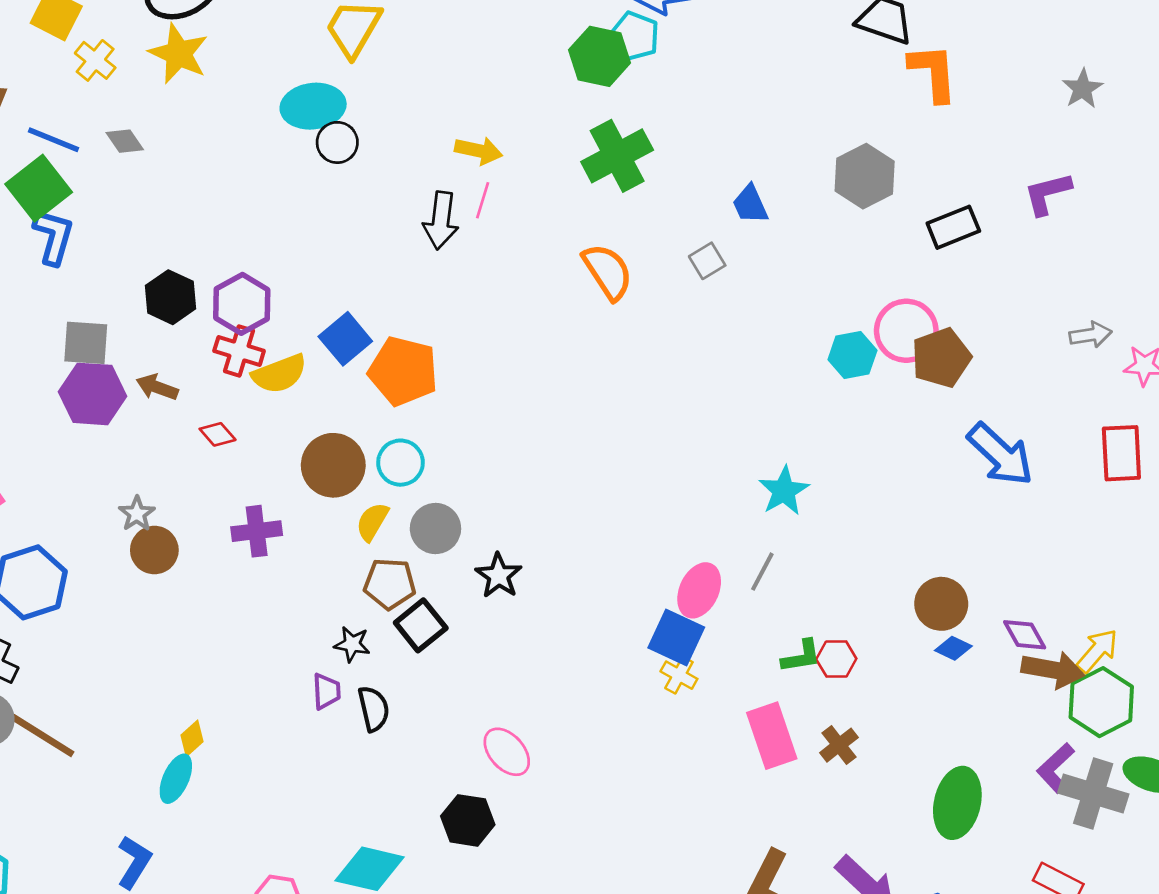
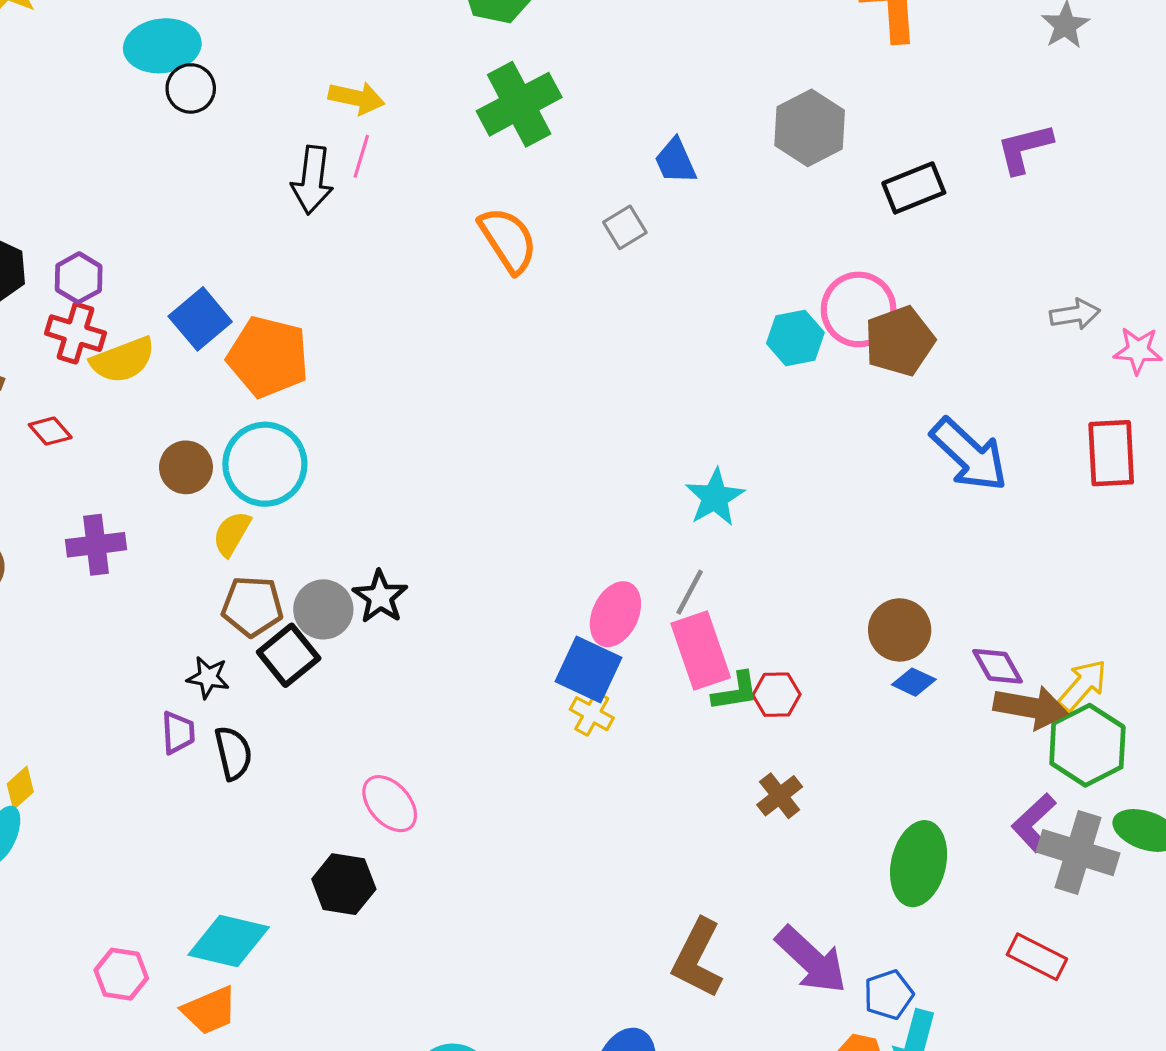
purple hexagon: (242, 304) -> (79, 278), size x0.7
cyan circle: (400, 463) -> (265, 464), size x1.5
brown circle: (333, 465) -> (186, 467), size x0.7
gray circle: (435, 528) -> (323, 609), moved
pink rectangle: (772, 736) -> (701, 650), moved

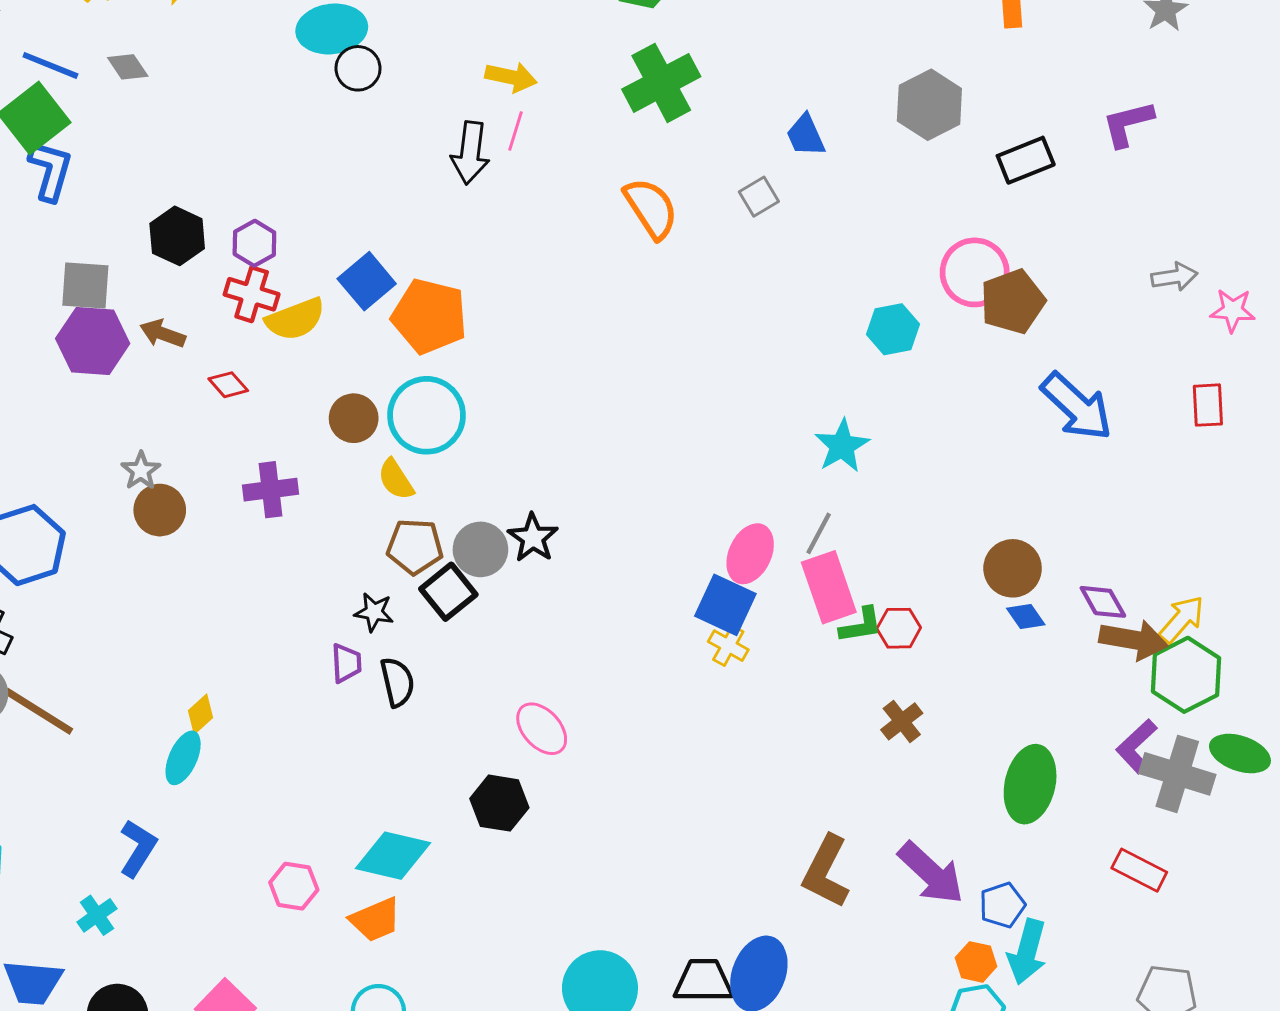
cyan hexagon: (795, 338) -> (893, 329), moved
red rectangle: (1111, 453) -> (1208, 405), size x0.7
yellow semicircle: (232, 534) -> (396, 479), turned -63
blue diamond: (914, 682) -> (1026, 616), turned 30

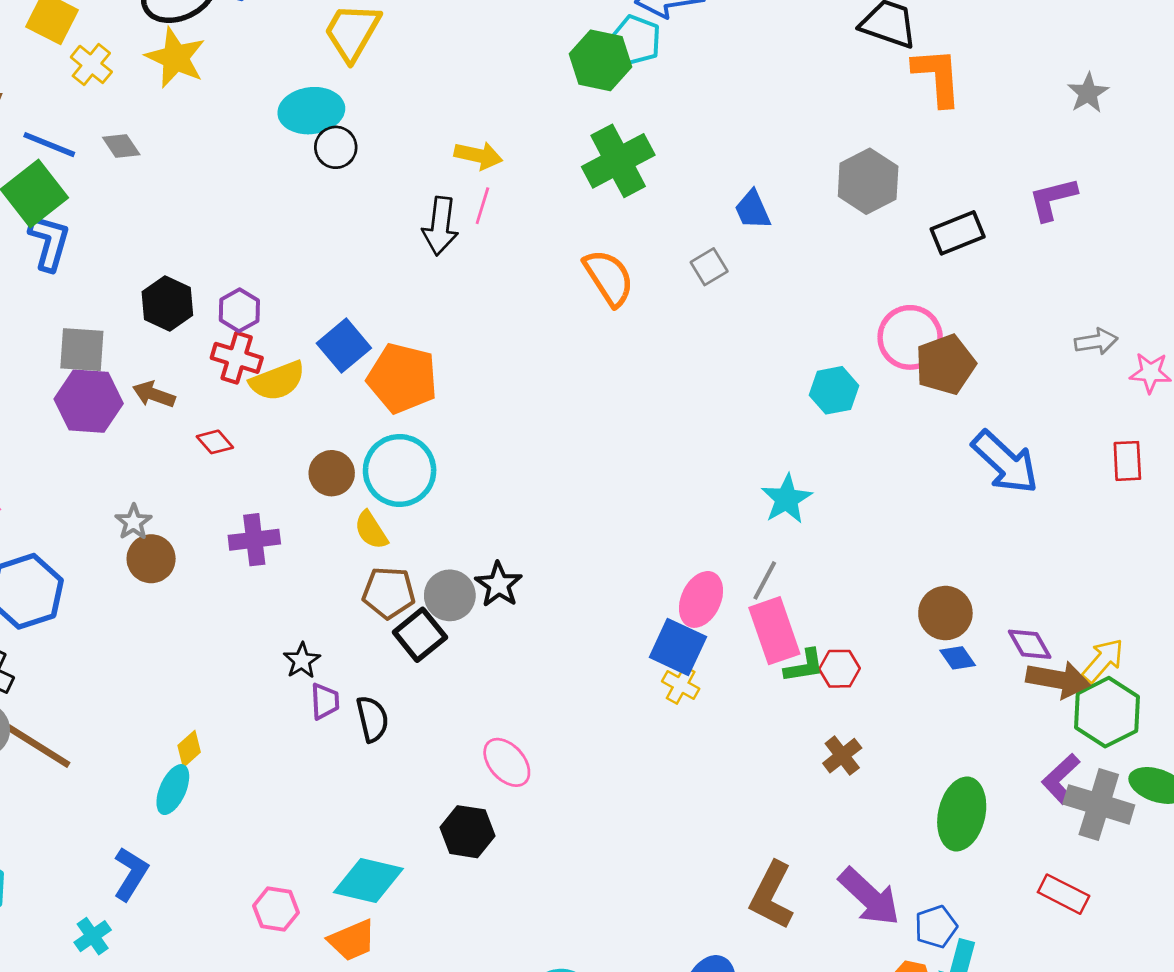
black star: (374, 612) -> (302, 661), moved, turned 30

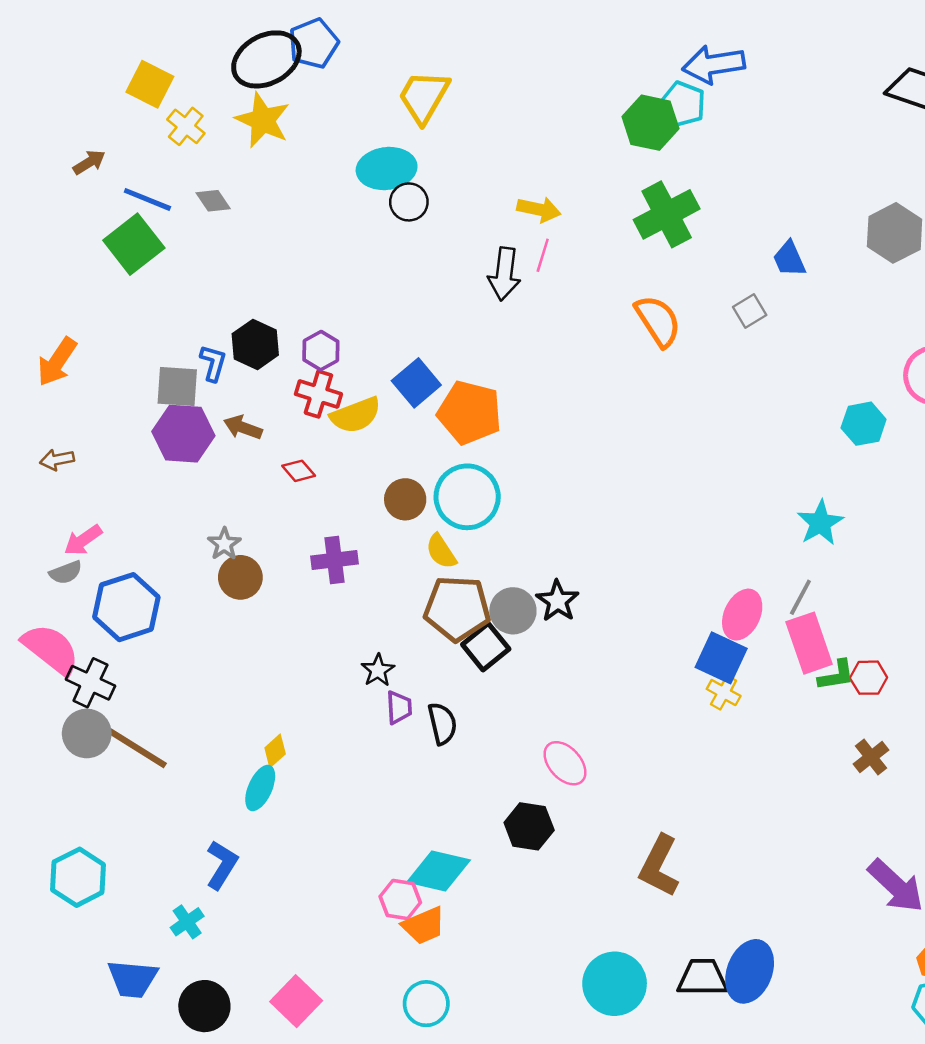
blue L-shape: (49, 242) -> (213, 363), moved, size x0.7
brown pentagon: (389, 593) -> (457, 608), size x1.4
brown L-shape: (772, 895) -> (659, 866), moved
pink hexagon: (276, 909) -> (400, 900), moved

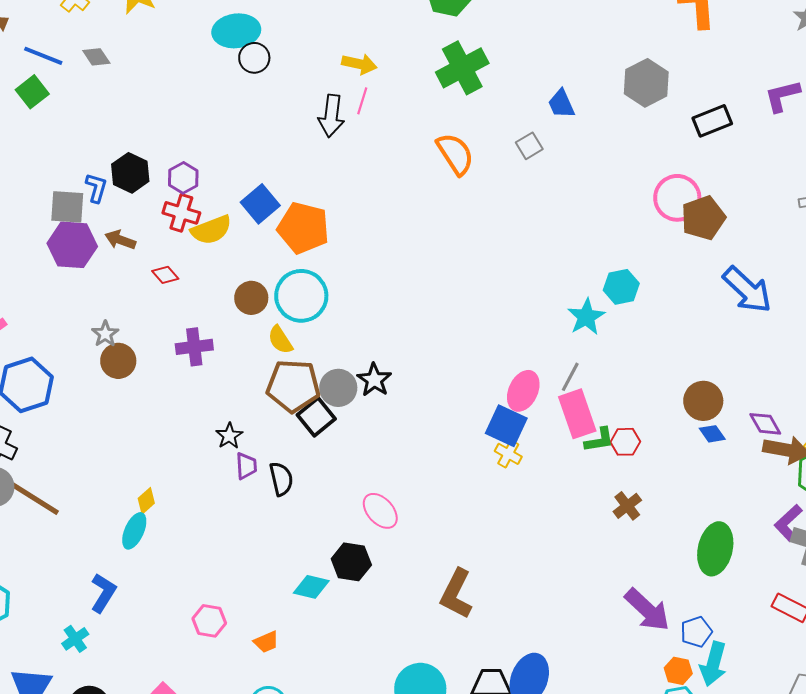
green square: (134, 244) -> (32, 92), size x0.7
cyan hexagon: (864, 424) -> (621, 287), moved
cyan diamond: (439, 871) -> (311, 587), moved, size x0.7
pink hexagon: (400, 900) -> (209, 621), moved
orange trapezoid: (424, 926) -> (266, 642), size x0.7

